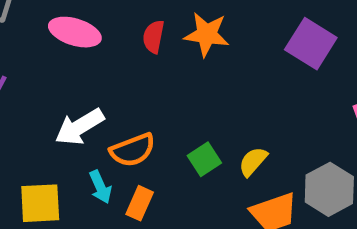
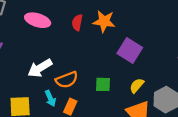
purple square: (311, 44) -> (130, 51), moved
green square: (204, 159) -> (103, 84), turned 35
yellow semicircle: (253, 162) -> (137, 86), moved

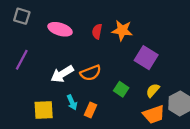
orange semicircle: (67, 80) -> (91, 73), moved
green square: (103, 84) -> (121, 89), turned 32

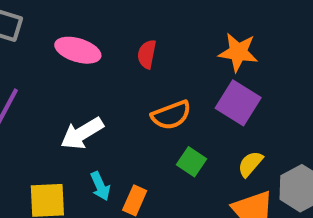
orange star: (122, 30) -> (238, 52), moved
orange semicircle: (91, 73) -> (171, 115), moved

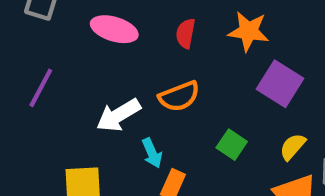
orange star: (238, 52) -> (249, 31), moved
orange semicircle: (171, 115) -> (179, 96), moved
cyan arrow: (100, 186) -> (152, 153), moved

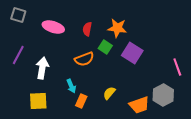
white arrow: (118, 115) -> (42, 68), moved, turned 130
green square: (232, 145) -> (105, 47), moved
yellow semicircle: (293, 147) -> (109, 93), moved

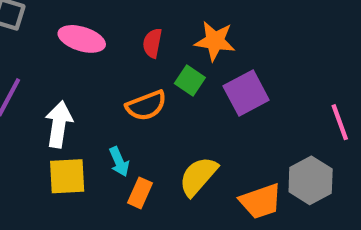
purple square: (132, 53) -> (246, 93), turned 30
yellow semicircle: (109, 93) -> (198, 176), size x1.5
yellow square: (38, 101) -> (67, 176), moved

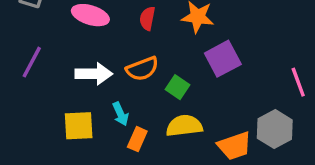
green square: (190, 81) -> (178, 87), moved
white arrow: (59, 124) -> (94, 74), moved, turned 81
yellow semicircle: (198, 176) -> (184, 126), turned 42

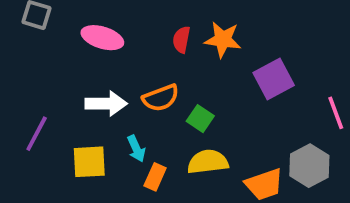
red semicircle: (147, 18) -> (181, 40), moved
purple square: (223, 59) -> (274, 79), moved
purple line: (32, 62) -> (37, 134), moved

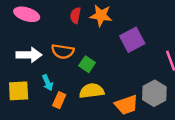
orange semicircle: (161, 98) -> (63, 51), turned 30

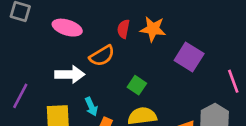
purple square: (132, 40) -> (189, 57), turned -30
orange semicircle: (63, 51) -> (102, 56), moved, turned -40

